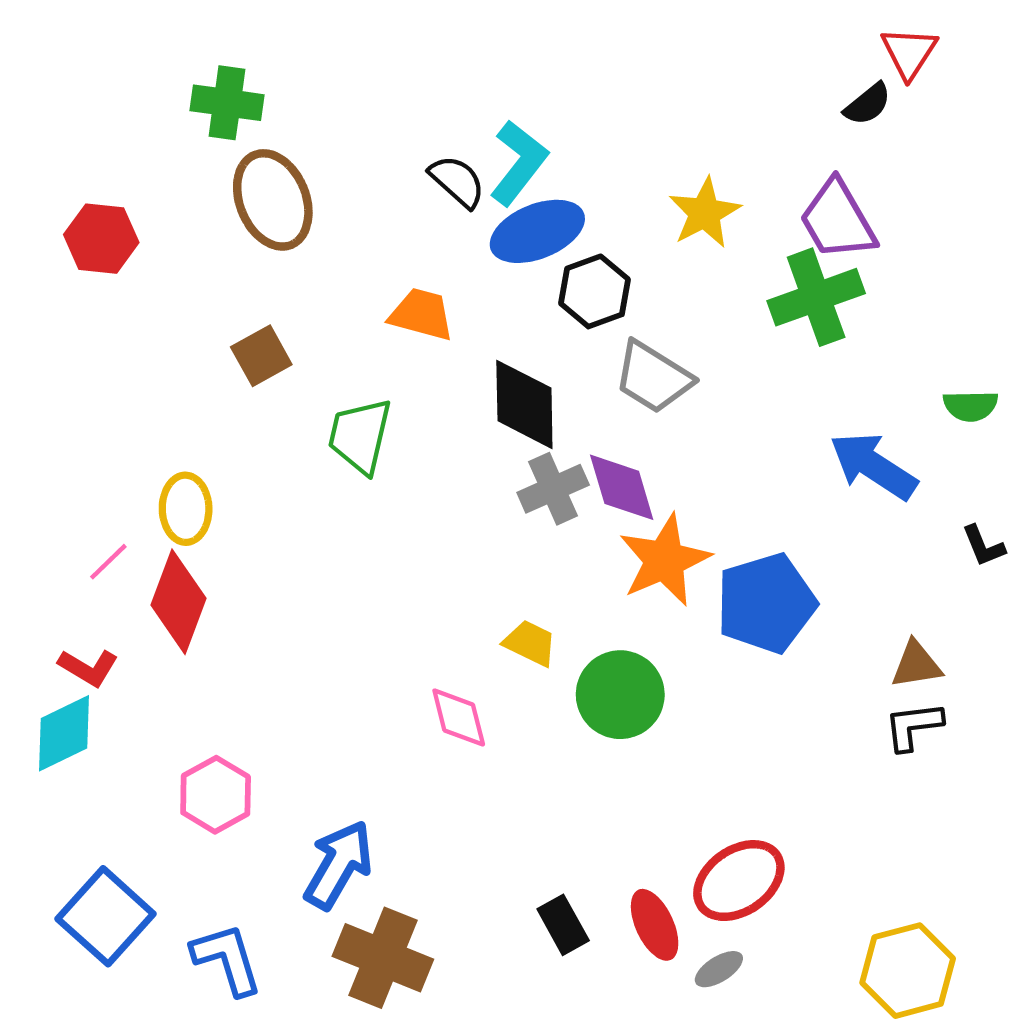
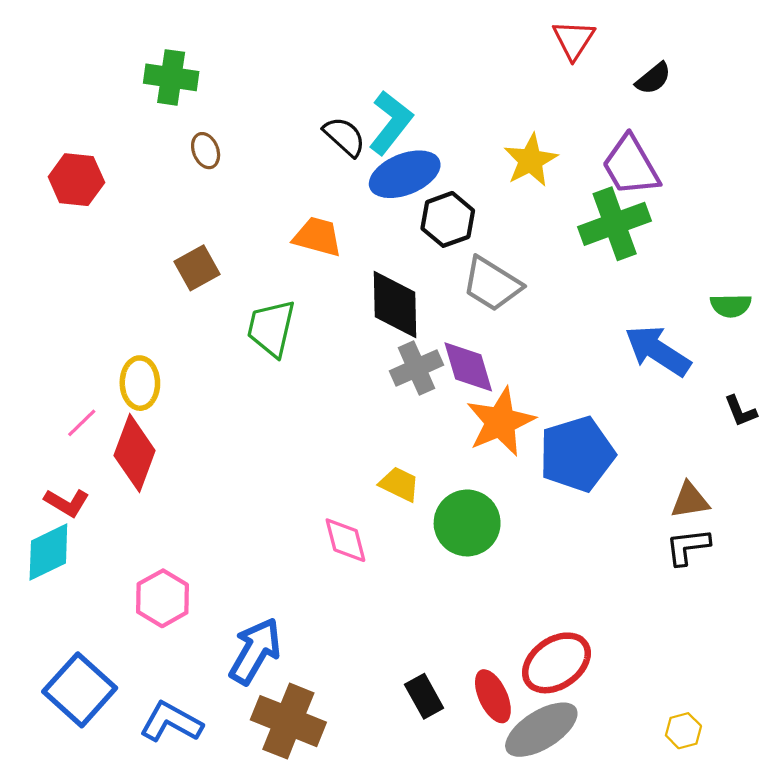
red triangle: (909, 53) -> (574, 40), moved
brown ellipse: (273, 200) -> (206, 151), size x0.5
blue L-shape: (227, 959) -> (171, 722), turned -44
gray ellipse: (719, 969) -> (541, 730), size x2.0
yellow hexagon: (908, 971) -> (683, 731), size x0.5

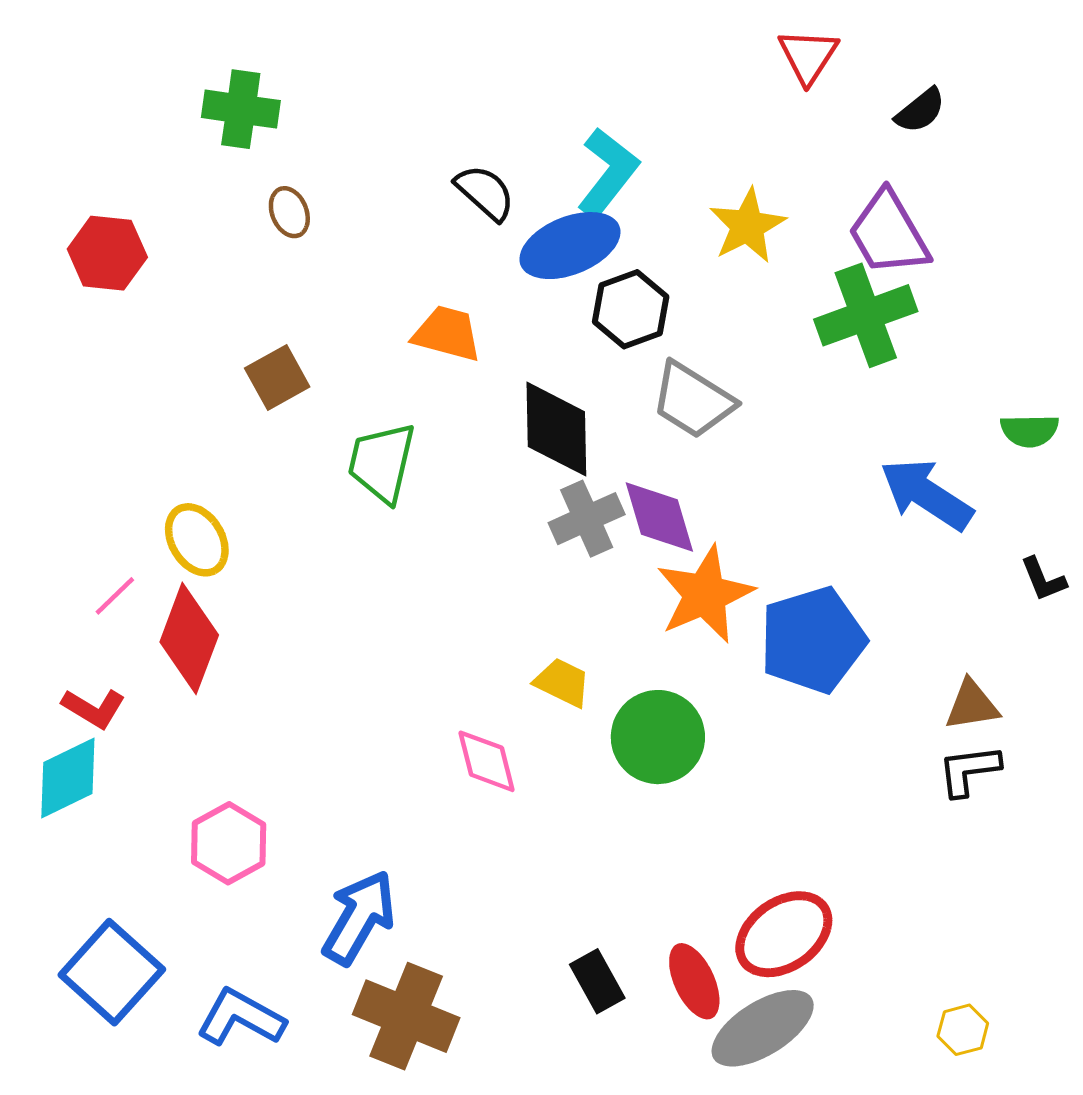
cyan L-shape: (391, 123) -> (608, 173), moved
yellow ellipse: (140, 383) -> (197, 540), turned -30

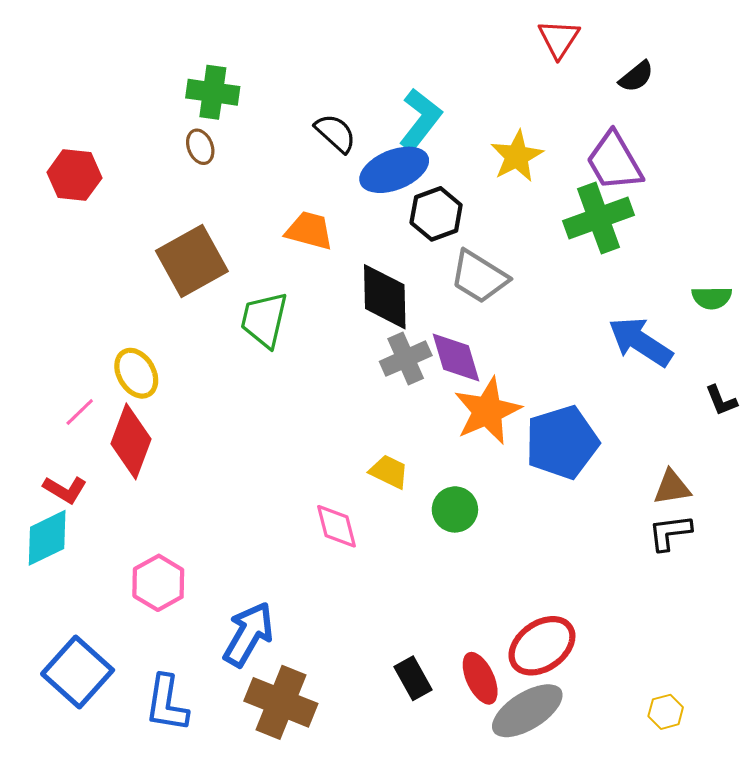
green cross: (241, 109) -> (213, 92), moved
brown square: (277, 378) -> (192, 261), size x1.6
green circle: (658, 737) -> (455, 509), size x0.7
blue L-shape: (241, 1018) -> (167, 703), turned -110

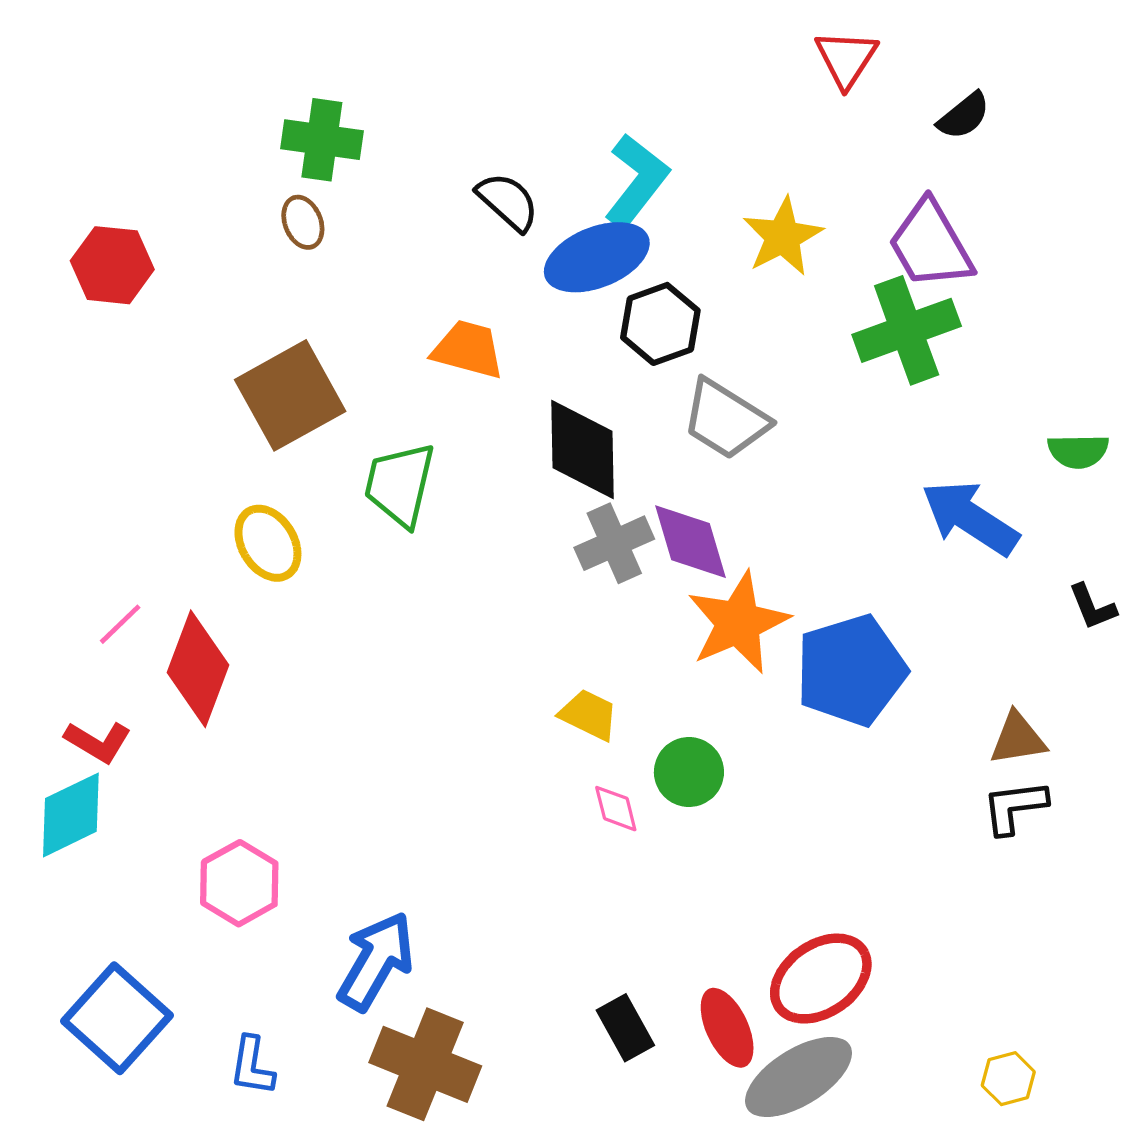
yellow ellipse: (136, 373) -> (268, 543), moved
pink diamond: (336, 526) -> (616, 809), moved, size x0.7
blue L-shape: (167, 703) -> (252, 1066), size x0.7

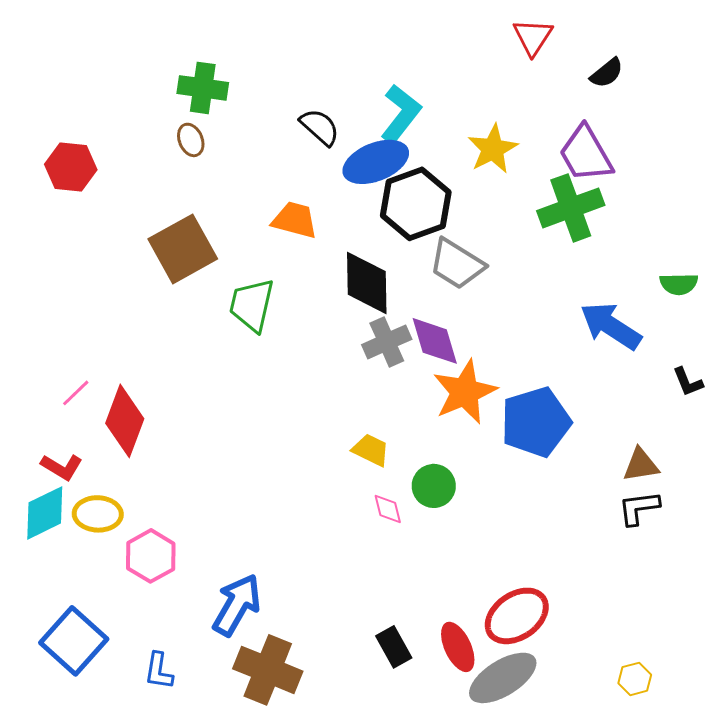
black hexagon: (660, 324) -> (416, 204), size x1.4
yellow ellipse: (268, 543) -> (98, 514), moved, turned -57

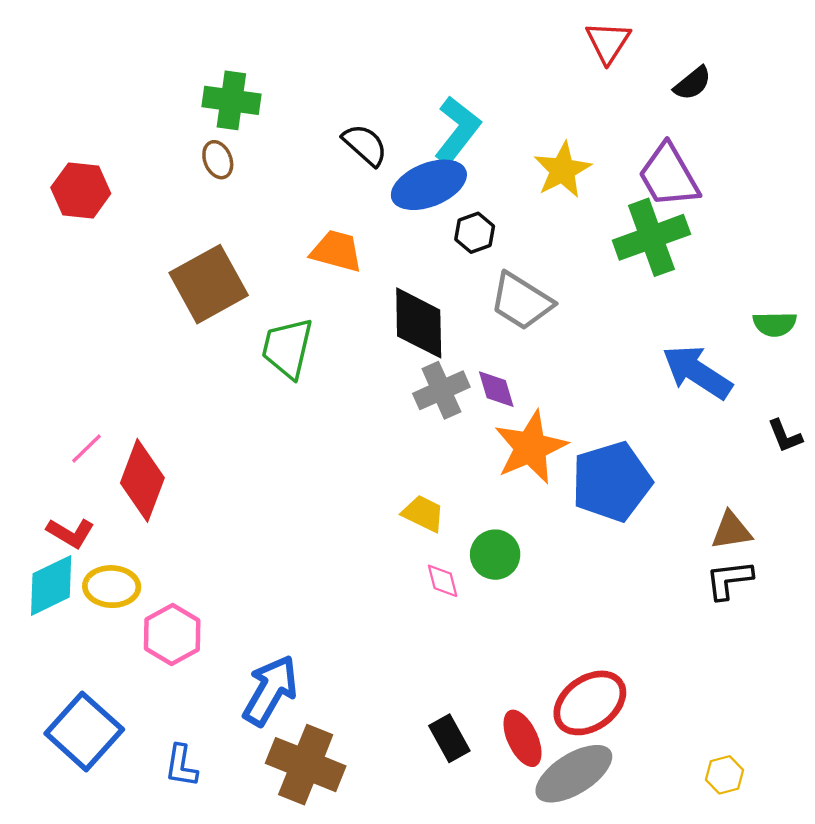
black hexagon: (416, 204) -> (475, 233), size x0.5
purple diamond: (435, 341) -> (496, 389), size x0.7

